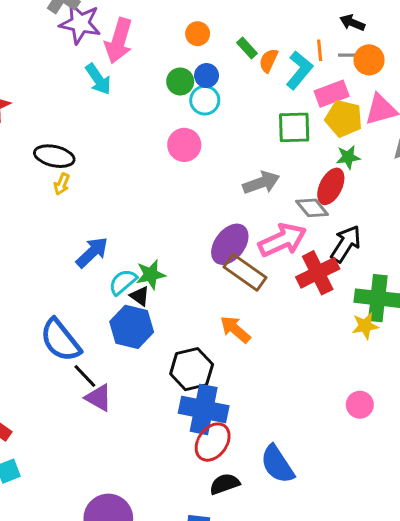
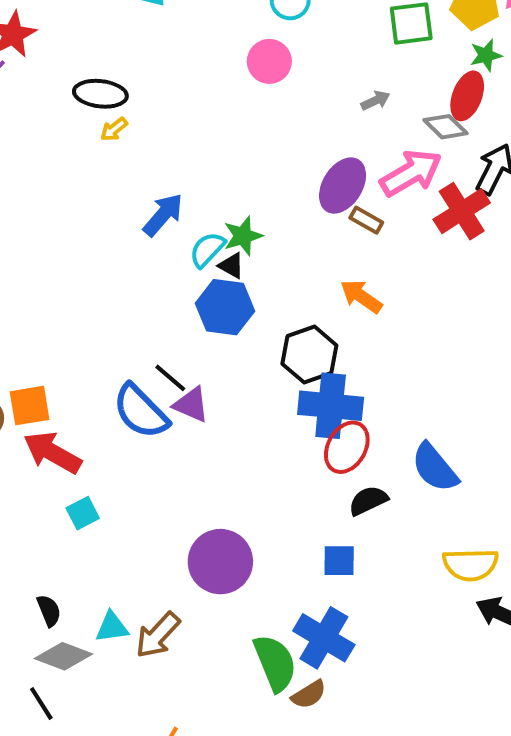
gray arrow: (261, 183) -> (375, 101), size x0.6
yellow arrow: (62, 184) -> (114, 129), turned 35
brown rectangle: (245, 272) -> (366, 220), size x0.6
blue semicircle: (60, 340) -> (141, 411), moved

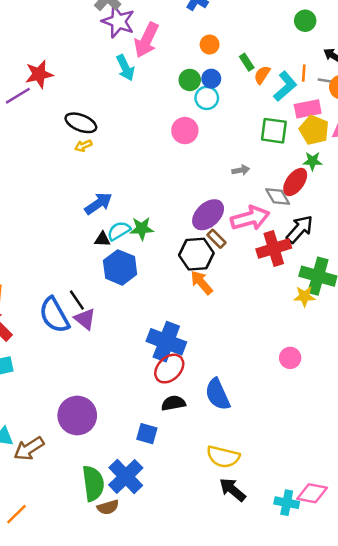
black triangle: (231, 266) -> (102, 239), moved, turned -42
black hexagon: (309, 355) -> (196, 254), moved

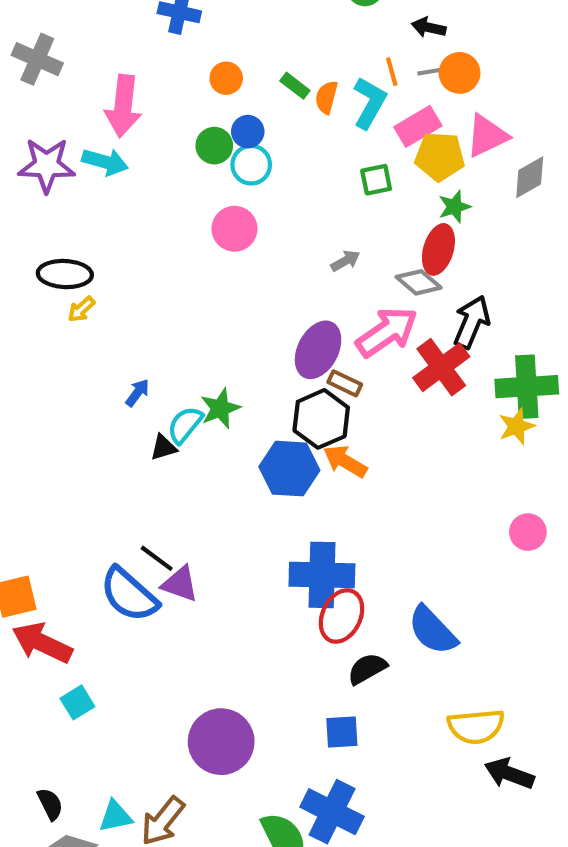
purple star: (118, 21) -> (47, 165), moved
cyan arrow: (125, 68) -> (105, 162), turned -30
green square: (274, 131) -> (376, 180), size x0.7
blue arrow: (98, 204) -> (137, 393), size x0.6
blue hexagon: (120, 267) -> (289, 469), moved

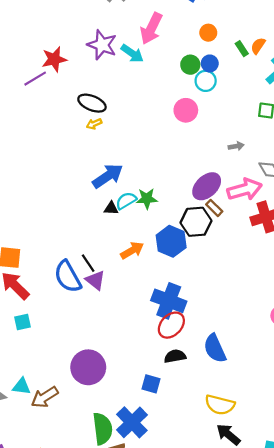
orange semicircle: (326, 97) -> (258, 46), moved
blue arrow: (137, 393) -> (108, 176), size x2.0
orange arrow: (345, 461) -> (132, 250), moved, turned 100

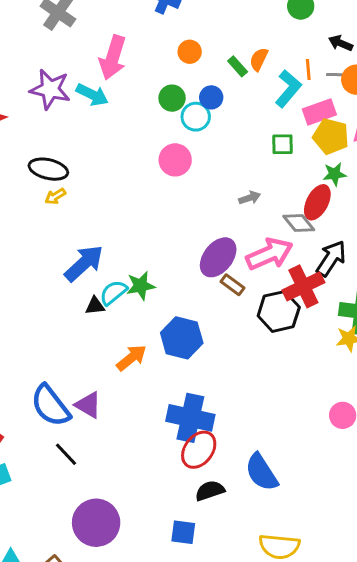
blue circle: (210, 63) -> (211, 97), moved
black hexagon: (196, 222) -> (279, 311), moved
black line: (88, 263) -> (66, 454), moved

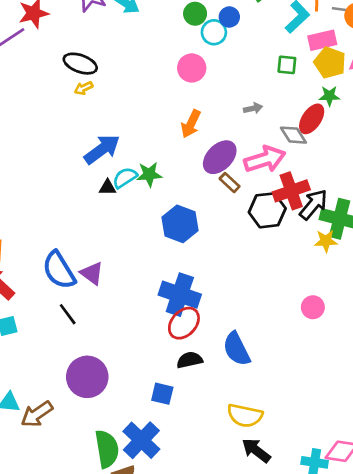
black arrow: (331, 258) -> (313, 205), moved
orange arrow: (131, 358) -> (191, 124), moved, turned 148

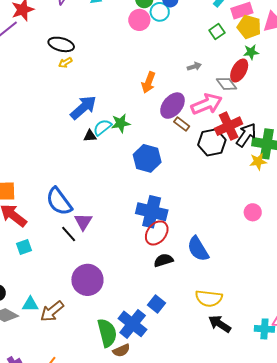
green square: (287, 65) -> (217, 31), turned -35
pink circle: (192, 68) -> (139, 20), moved
purple triangle: (92, 273) -> (83, 222), moved, turned 30
blue square: (162, 394) -> (156, 304), moved, turned 30

